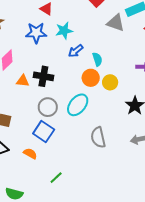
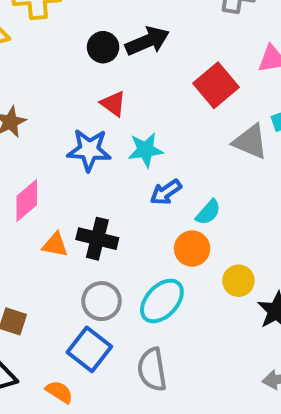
cyan semicircle: (97, 59) -> (208, 212), turned 56
yellow circle: (110, 82) -> (238, 281), moved
gray semicircle: (98, 137) -> (152, 370), moved

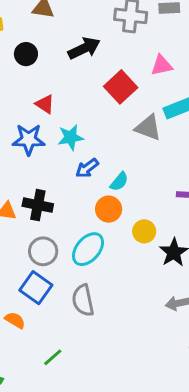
black arrow: (147, 41) -> (84, 48), moved
black circle: (103, 47) -> (26, 54), moved

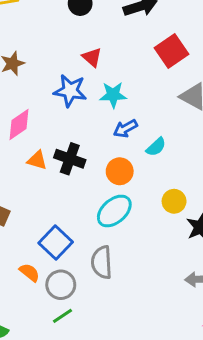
orange circle: (109, 209) -> (120, 171), moved
gray circle: (43, 251) -> (61, 285), moved

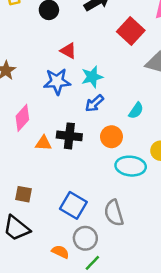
blue arrow: (125, 129) -> (94, 103), moved
cyan ellipse: (114, 211) -> (131, 166), moved, turned 60
orange semicircle: (29, 272) -> (60, 252), moved

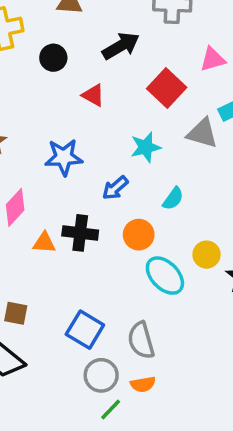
red triangle: (68, 51) -> (93, 95), moved
cyan star: (92, 77) -> (146, 147), moved
cyan ellipse: (131, 166) -> (165, 276), turned 40
orange semicircle: (60, 252) -> (143, 384), moved, turned 144

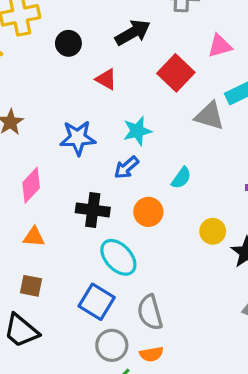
cyan star: (146, 147) -> (137, 131), moved
orange triangle: (44, 243) -> (34, 237), moved
cyan ellipse: (165, 276) -> (118, 257), moved

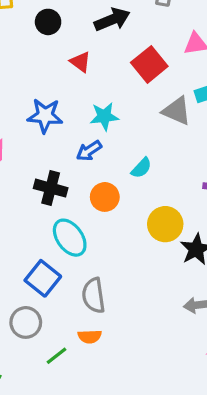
yellow circle: (213, 231) -> (165, 224), size x1.4
gray circle: (112, 345) -> (26, 322), moved

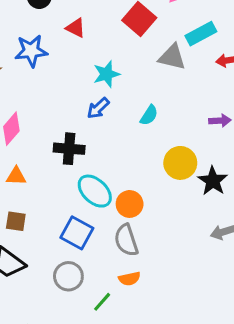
blue star: (45, 116) -> (31, 51), moved
orange circle: (105, 197) -> (130, 204), moved

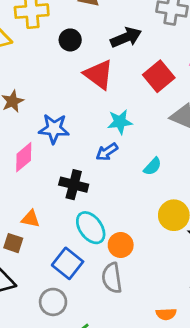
red triangle: (76, 28) -> (99, 74), size x1.6
blue star: (31, 51) -> (54, 129), moved
orange triangle: (16, 176) -> (31, 219), moved
orange semicircle: (129, 279) -> (166, 314), moved

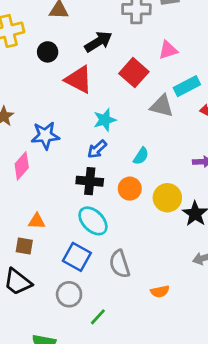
black cross: (74, 185) -> (90, 181), moved
orange circle: (121, 245) -> (130, 189), moved
orange semicircle: (166, 314) -> (160, 291), moved

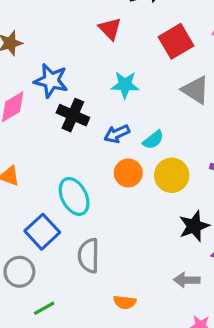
red triangle: (79, 79) -> (110, 29), size x0.7
blue arrow: (97, 149) -> (117, 134), moved
black cross: (90, 181) -> (73, 115), moved
yellow circle: (167, 198) -> (172, 175), moved

